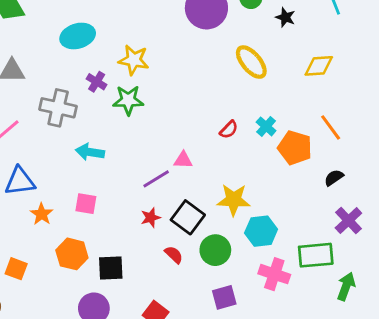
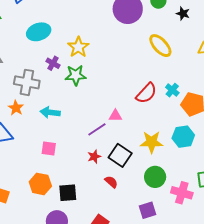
yellow star: (134, 60) -> (78, 47), turned 30
red semicircle: (229, 130) -> (146, 93), size x1.6
orange star: (42, 214) -> (16, 108), moved
cyan hexagon: (261, 231) -> (183, 137), moved
green circle: (215, 250) -> (155, 177), moved

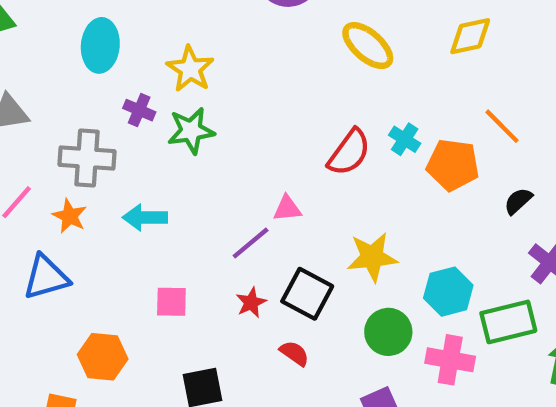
cyan ellipse: (39, 32) -> (100, 45), turned -60
cyan hexagon: (183, 137) -> (448, 292), moved
pink square: (49, 149) -> (171, 302), moved
orange hexagon: (40, 184) -> (103, 357), moved

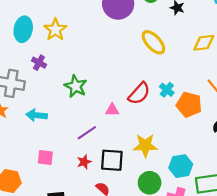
yellow star: (190, 69) -> (55, 30), moved
green star: (191, 131) -> (76, 86), moved, turned 30
pink triangle: (287, 208) -> (112, 110), moved
black square: (307, 294) -> (112, 160), turned -30

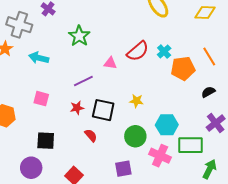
orange pentagon: (189, 105) -> (183, 68), turned -30
yellow star: (145, 146) -> (136, 101), size x0.6

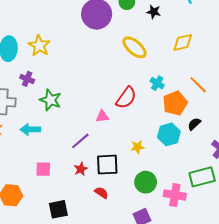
green star: (79, 36) -> (50, 100), moved
cyan cross: (164, 52) -> (157, 83), moved
black semicircle: (208, 92) -> (194, 124), moved
cyan hexagon: (167, 125) -> (169, 134), moved

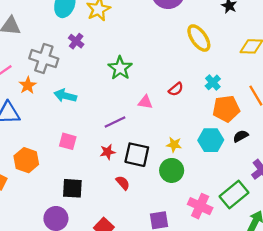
red semicircle: (126, 98) -> (176, 89), size x0.6
green star: (50, 100) -> (120, 68), moved
green rectangle: (202, 177) -> (234, 194), turned -40
green circle: (146, 182) -> (172, 170), moved

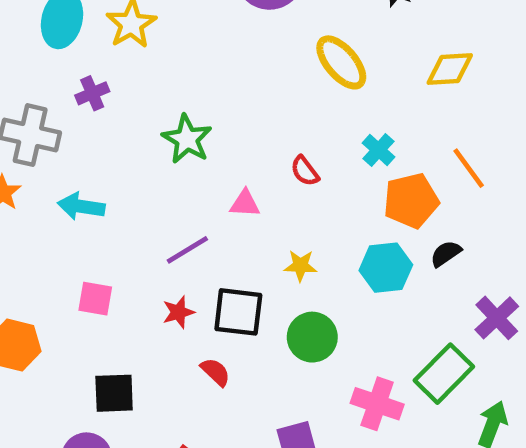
purple cross: (76, 41) -> (92, 93), turned 35
red semicircle: (176, 89) -> (305, 171), turned 98
yellow star: (174, 145) -> (300, 266), moved

